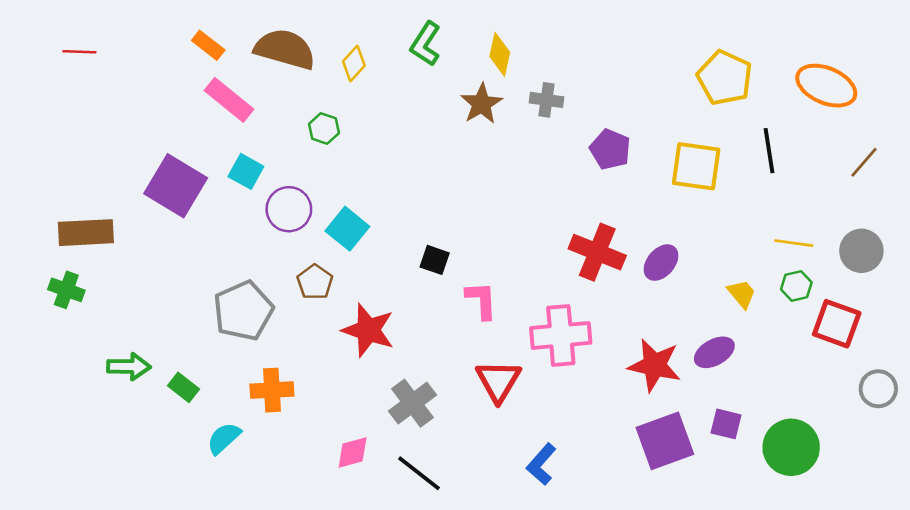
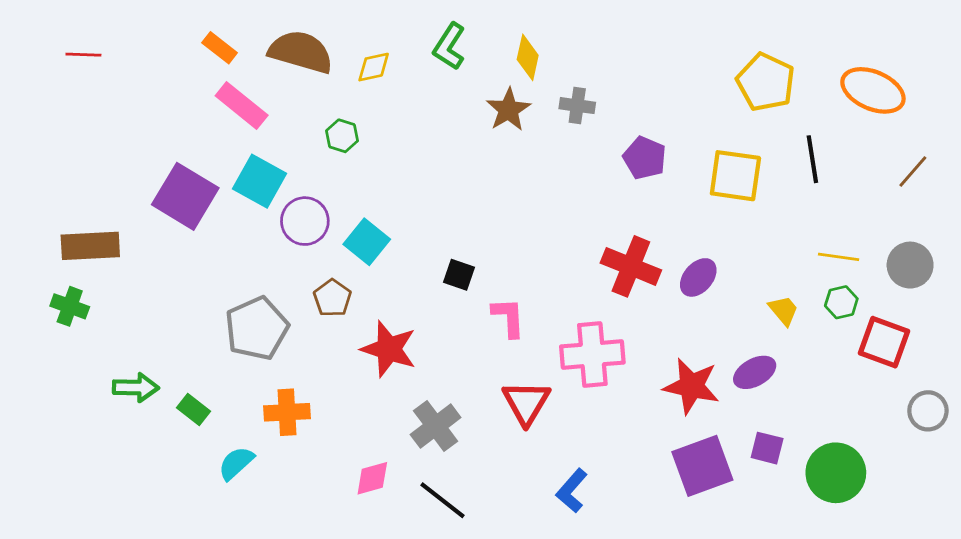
yellow diamond: (354, 63) -> (374, 67), turned 36
cyan square: (246, 171) -> (259, 181), size x1.4

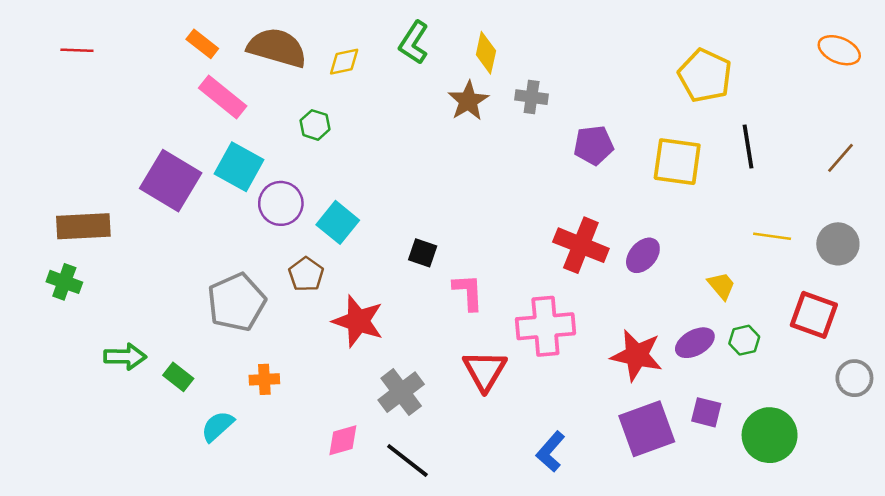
orange ellipse: (873, 90) -> (839, 50), moved, size x0.7
purple pentagon: (645, 158) -> (594, 145), turned -30
green hexagon: (841, 302) -> (744, 340), moved
orange cross: (287, 412) -> (264, 379), size x0.7
blue L-shape: (572, 491) -> (551, 452), moved

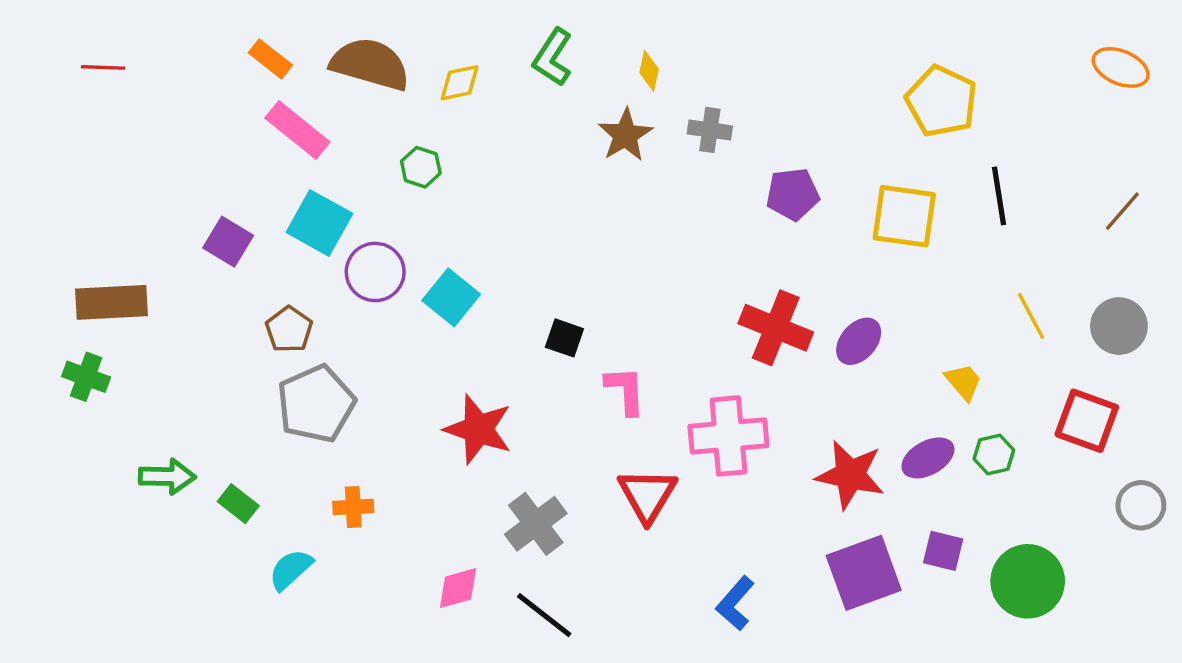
yellow diamond: (486, 53) -> (649, 71), size x0.7
purple square: (171, 181) -> (228, 242), size x0.6
yellow line: (772, 236) -> (1031, 316), turned 54
brown pentagon: (306, 274) -> (289, 329), moved

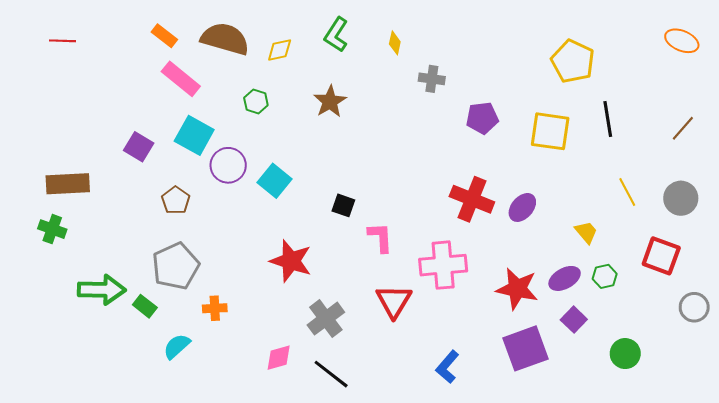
brown star: (625, 135) -> (330, 102), moved
gray pentagon: (316, 404) -> (176, 266), moved
green arrow: (167, 477) -> (102, 290), size x1.4
purple square: (943, 551) -> (574, 320), moved, turned 30
green circle: (1028, 581) -> (625, 354), size x0.7

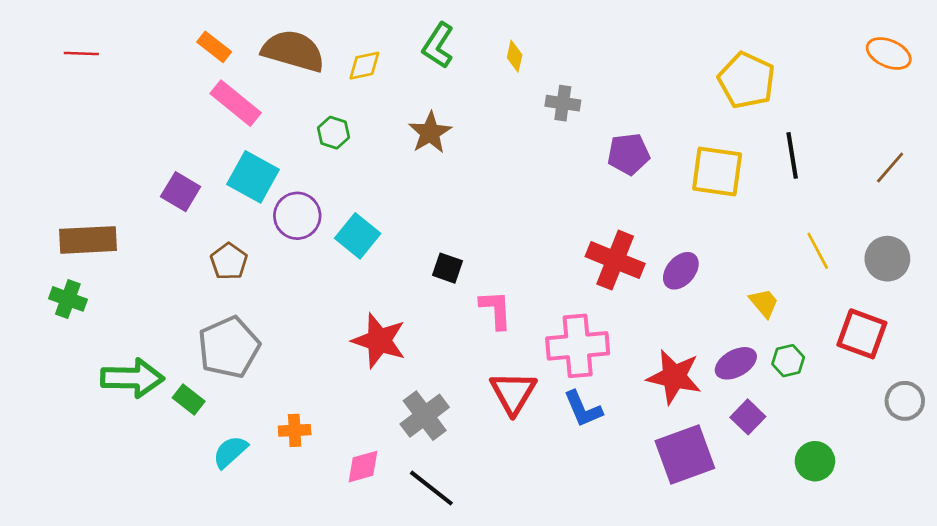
orange cross: (215, 308) -> (295, 430), moved
blue L-shape: (447, 367) -> (583, 409), moved, turned -64

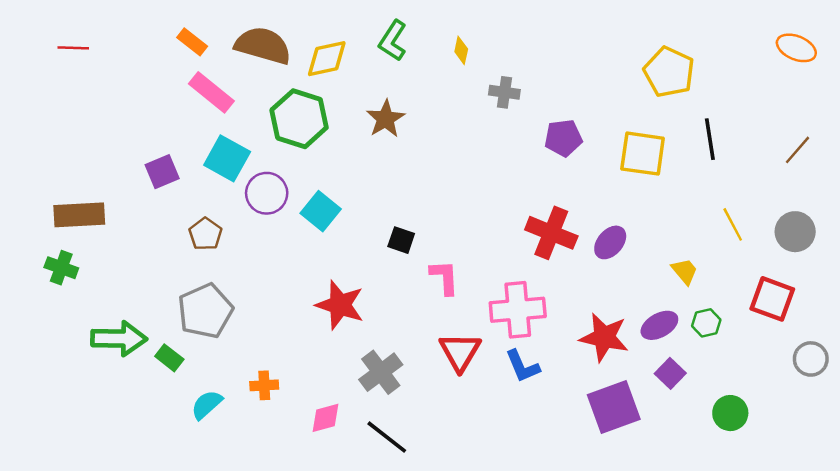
yellow diamond: (364, 66) -> (327, 59), size x1.4
green hexagon: (333, 133) -> (299, 119), size x2.0
purple square: (181, 192) -> (162, 172), turned 36

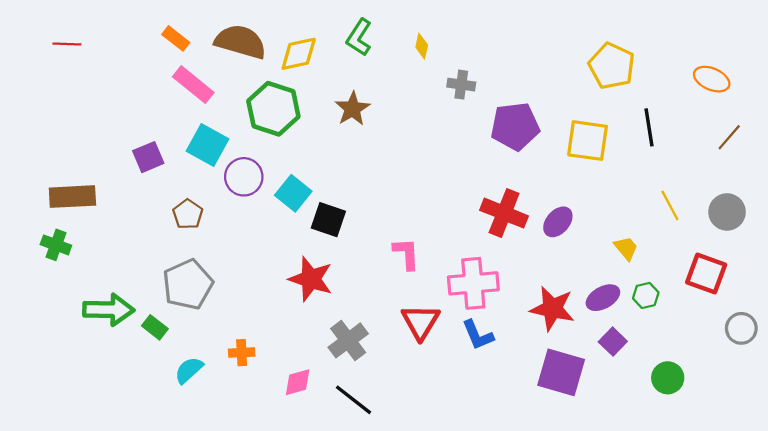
orange ellipse: (796, 48) -> (712, 79), moved
purple pentagon: (563, 138) -> (515, 126), size x1.4
black square: (401, 240) -> (328, 220), moved, size x1.4
purple square: (614, 407) -> (561, 372), turned 36

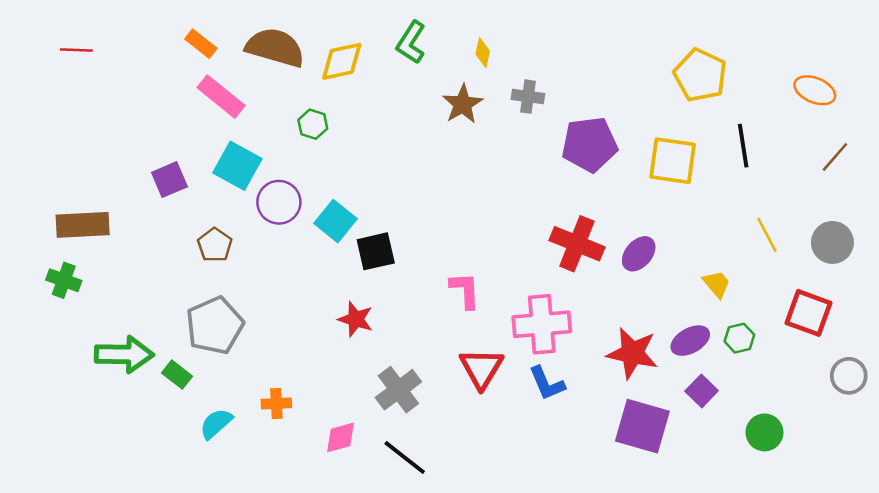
green hexagon: (273, 109) -> (313, 124), size x0.5
brown star: (353, 109) -> (463, 104), moved
black square: (328, 220) -> (376, 251), turned -32
red star: (311, 279) -> (356, 319), size x0.7

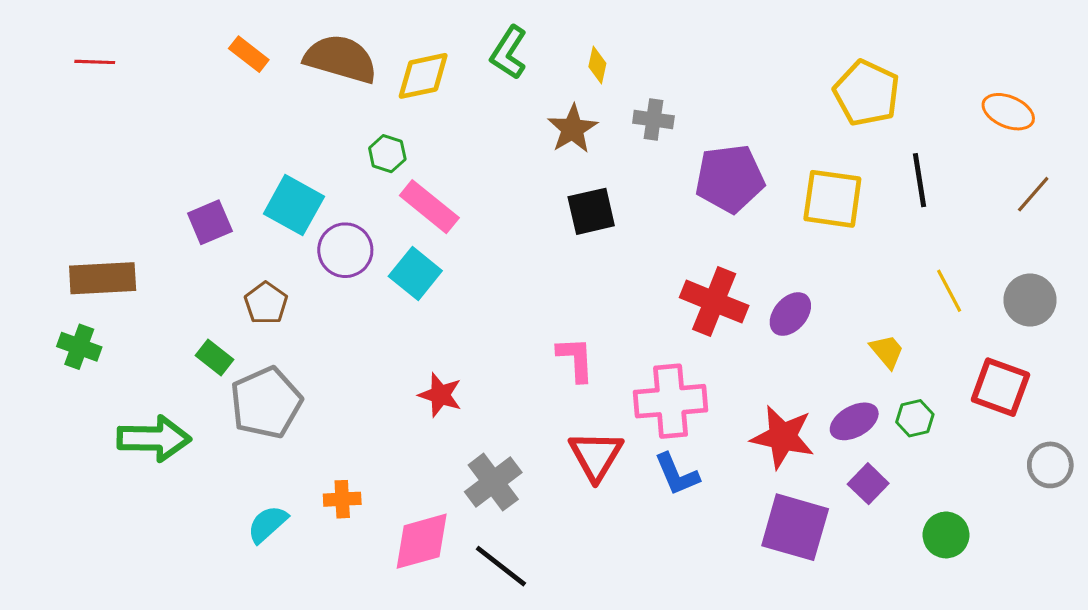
pink rectangle: (221, 97) -> (429, 207), moved
black square: (376, 251) -> (591, 211), moved
green rectangle: (177, 375) -> (215, 358), moved
pink diamond: (341, 437) -> (422, 541), size x1.5

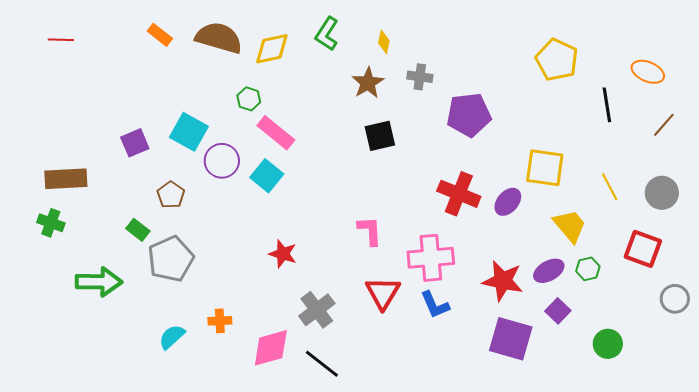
black line: (920, 180) -> (607, 105), moved
yellow square: (832, 199) -> (545, 168), moved
yellow trapezoid: (887, 351) -> (570, 226), size x1.5

